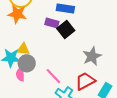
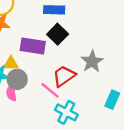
purple rectangle: (52, 23) -> (33, 46), moved, size x1.5
red trapezoid: (85, 81) -> (64, 76), moved

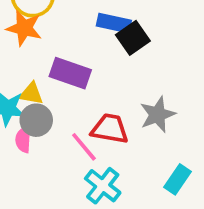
black square: (58, 34) -> (133, 38), moved
red trapezoid: (64, 76) -> (110, 129), turned 35

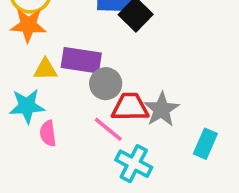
yellow triangle: (31, 94) -> (45, 69), moved
gray star: (157, 114) -> (161, 109), moved
gray circle: (36, 120) -> (106, 84), moved

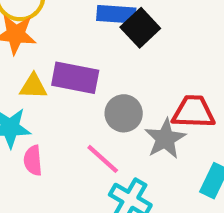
gray circle: (106, 84) -> (124, 113), moved
red trapezoid: (130, 107) -> (193, 112), moved

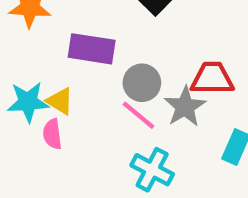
yellow triangle: (33, 86) -> (60, 101), moved, turned 32
pink line: (103, 159) -> (138, 115), moved

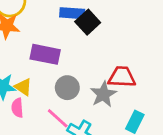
gray circle: (142, 83) -> (67, 88), moved
pink line: (138, 115) -> (58, 118), moved

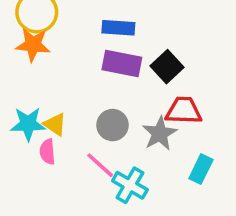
black square: (88, 22) -> (167, 67), moved
purple rectangle: (45, 54) -> (122, 64), moved

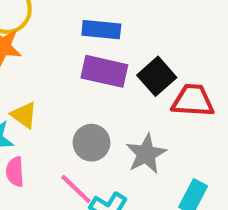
red trapezoid: (184, 111) -> (193, 101), moved
yellow triangle: (55, 124) -> (24, 115), moved

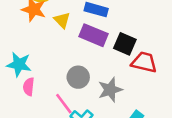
black square: (157, 76) -> (125, 44), turned -35
yellow triangle: (24, 115) -> (62, 20), moved

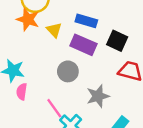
black square: (125, 44) -> (117, 41), moved
gray circle: (78, 77) -> (68, 71), moved

